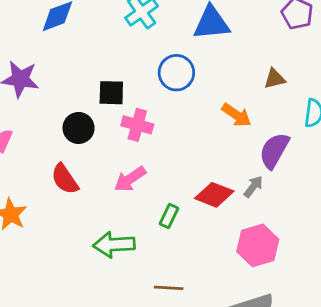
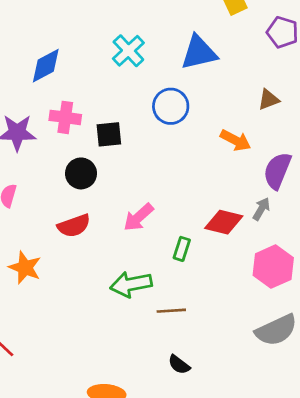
pink cross: (137, 125) -> (65, 117), moved
red semicircle: (65, 179) -> (74, 226), turned -68
brown line: (169, 288) -> (171, 311), moved

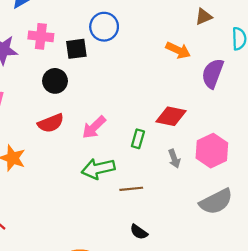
blue circle: (171, 106) -> (104, 27), moved
gray arrow: (261, 209) -> (174, 159), moved, turned 132
pink arrow: (138, 217) -> (94, 127), moved

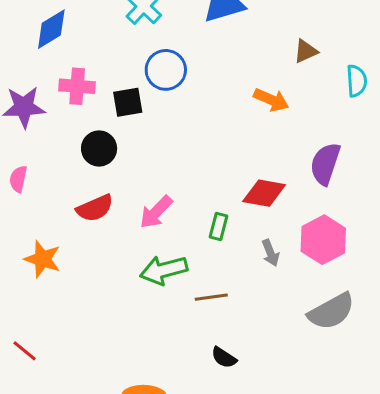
purple semicircle: (213, 73) -> (325, 164), moved

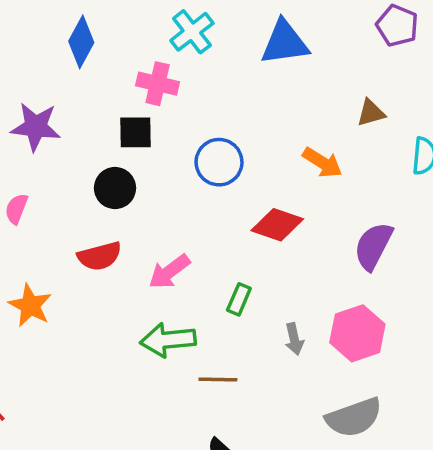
blue diamond: (51, 29) -> (81, 42), turned -39
blue circle: (166, 70) -> (219, 162), moved
pink cross: (77, 86) -> (158, 84), moved
black square: (128, 102) -> (135, 132), moved
red diamond: (264, 193) -> (277, 225), moved

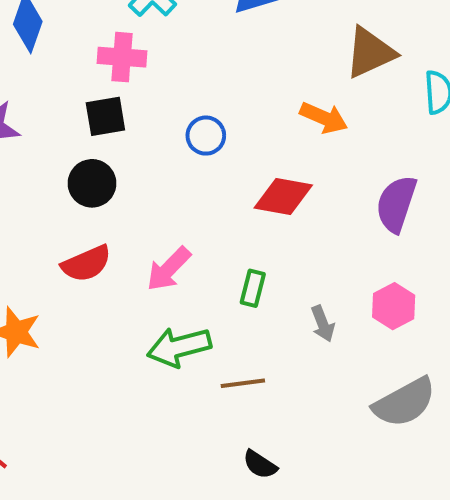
brown triangle: (371, 113) -> (370, 53), size x1.6
blue circle: (219, 162) -> (206, 136), size x0.7
pink hexagon: (357, 333) -> (394, 306), size x0.7

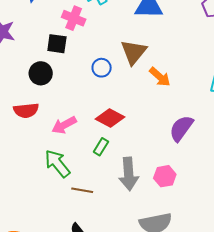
brown triangle: (370, 53) -> (134, 52), moved, turned -44
red diamond: (283, 197) -> (110, 118), moved
gray arrow: (323, 324) -> (129, 174), size x1.8
green arrow: (179, 347) -> (57, 164), turned 48

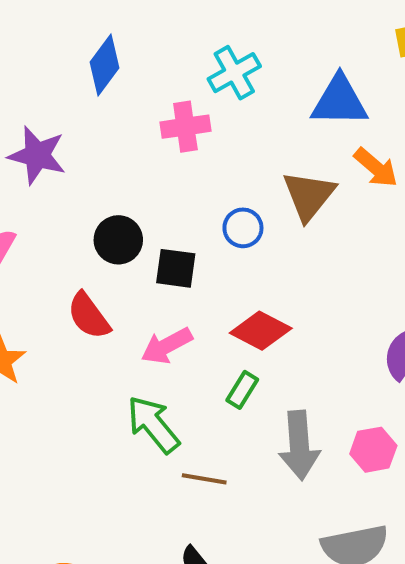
pink cross: (74, 18) -> (185, 127), turned -30
black square: (57, 44) -> (176, 268), moved
orange arrow: (160, 77) -> (376, 167), moved
red semicircle: (26, 110) -> (89, 316), turned 60

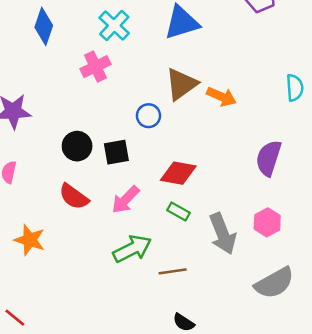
blue diamond: (105, 65) -> (44, 26), moved
orange arrow: (376, 167) -> (222, 97), moved
brown triangle: (309, 195) -> (181, 84), turned 33
green rectangle: (242, 390) -> (178, 212), turned -75
green arrow: (153, 424) -> (132, 249), turned 120

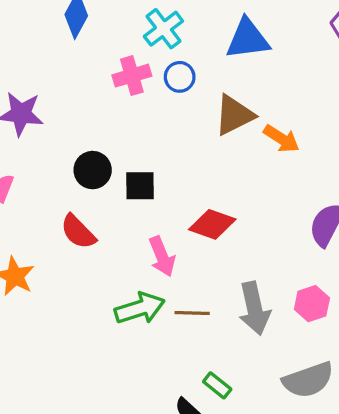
blue circle: (148, 116) -> (180, 77), moved
pink arrow: (126, 200) -> (162, 256), moved, turned -76
green rectangle: (178, 212) -> (217, 385), moved
brown line: (173, 271) -> (192, 313), moved

